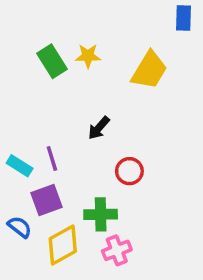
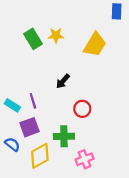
pink cross: (117, 250) -> (85, 159), moved

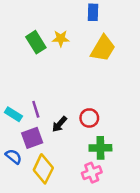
blue rectangle: (117, 11) -> (93, 12), moved
black arrow: (63, 81) -> (59, 124), moved
green cross: (64, 136) -> (100, 148), moved
yellow diamond: (40, 156) -> (43, 169), turned -35

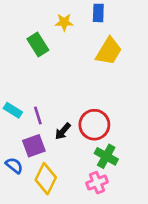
yellow star: (61, 38) -> (64, 22), moved
cyan rectangle: (13, 114) -> (13, 110), moved
red circle: (89, 118) -> (94, 125), size x1.5
green cross: (100, 148) -> (106, 156), turned 30

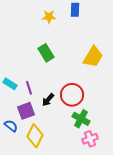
green rectangle: (38, 45) -> (46, 53), moved
yellow trapezoid: (109, 51) -> (93, 57), moved
pink cross: (97, 183) -> (90, 139), moved

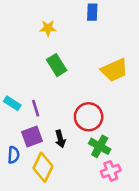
yellow star: (49, 17) -> (48, 28), moved
yellow trapezoid: (93, 57) -> (114, 70), turned 35
black arrow: (48, 100) -> (60, 139), moved, turned -56
blue semicircle: (11, 126) -> (14, 155), turned 56

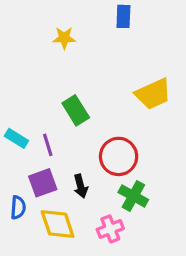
green rectangle: (57, 65) -> (76, 110), moved
yellow diamond: (43, 167) -> (58, 224), turned -44
pink cross: (111, 171) -> (110, 229), moved

